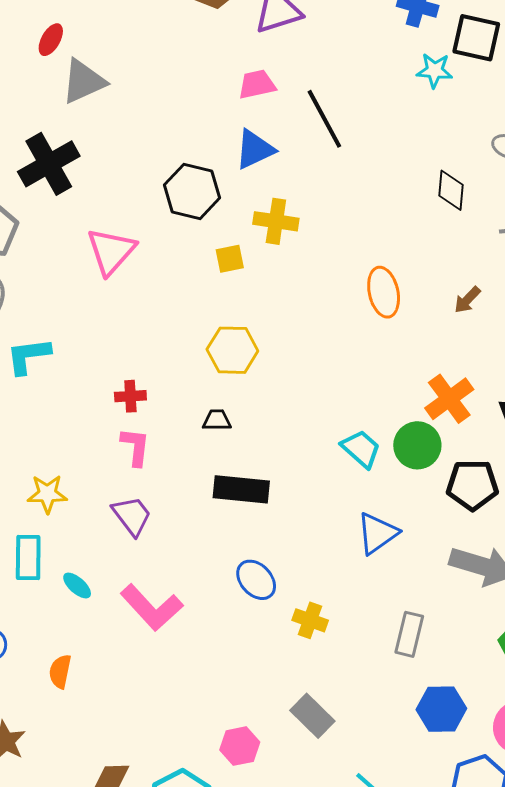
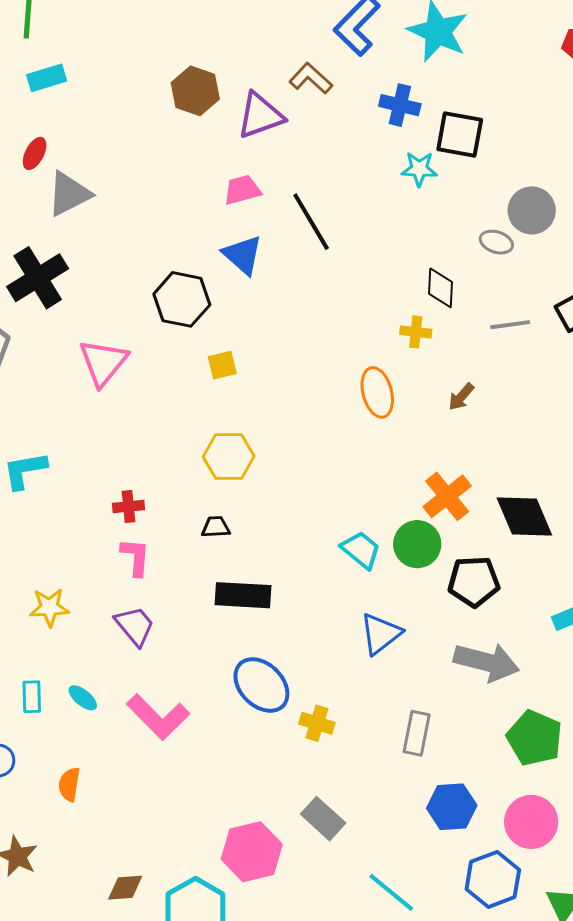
blue triangle: (255, 149) -> (243, 255), turned -51
yellow cross: (276, 221) -> (416, 332), moved, size x0.7
cyan rectangle: (28, 557) -> (32, 697), moved, size x0.7
blue ellipse: (256, 580) -> (261, 685), size x1.4
pink hexagon: (240, 746) -> (252, 852), size x1.5

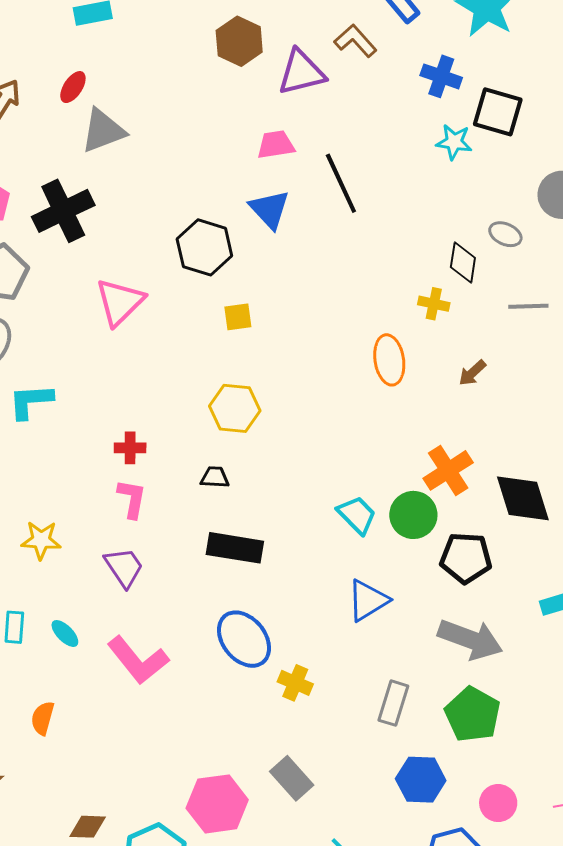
gray ellipse: (496, 242) -> (505, 234), moved
green pentagon: (535, 738) -> (473, 714), moved
pink circle: (531, 822) -> (498, 803), size x0.7

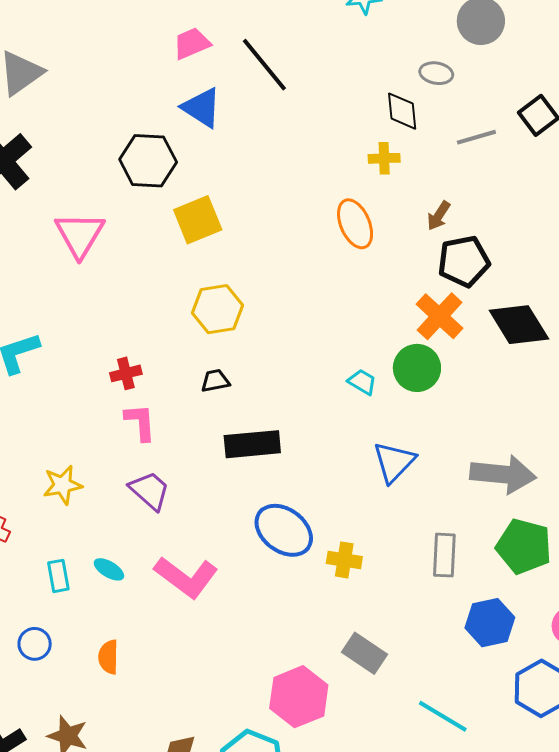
yellow square: (238, 317) -> (198, 220), size x1.6
cyan trapezoid: (357, 515) -> (362, 382), size x0.7
black pentagon: (466, 558) -> (464, 261), moved

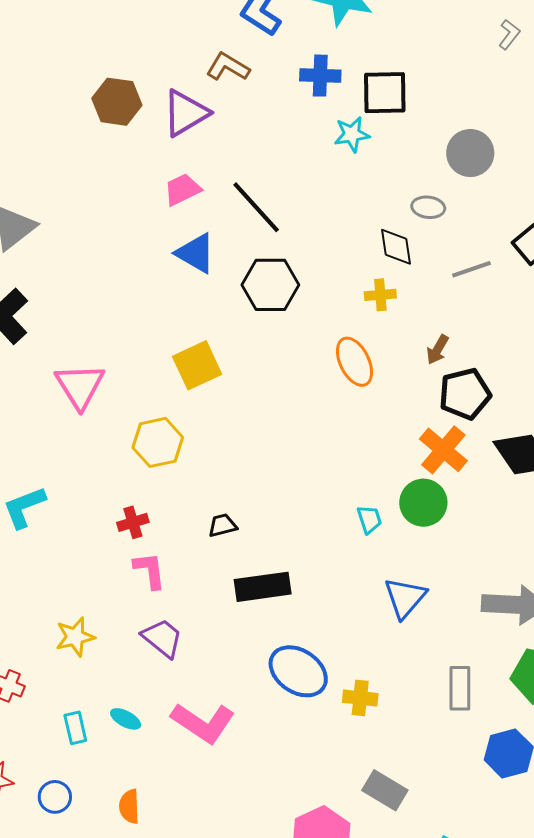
black hexagon: (148, 161) -> (270, 285), moved
yellow hexagon: (217, 309) -> (158, 442), moved
cyan trapezoid: (362, 382) -> (369, 519), turned 44

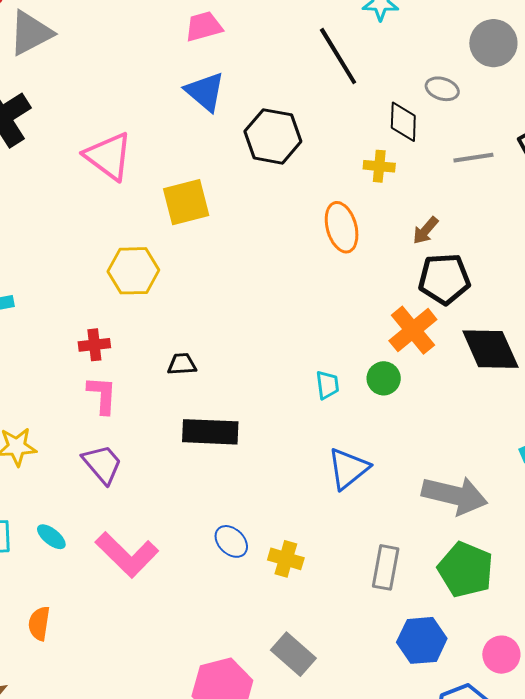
black line: (256, 207) -> (338, 56), moved
pink triangle: (80, 386) -> (108, 156), moved, turned -32
green circle: (423, 503) -> (384, 378), size x0.7
blue ellipse: (298, 671) -> (231, 541), moved, size x0.6

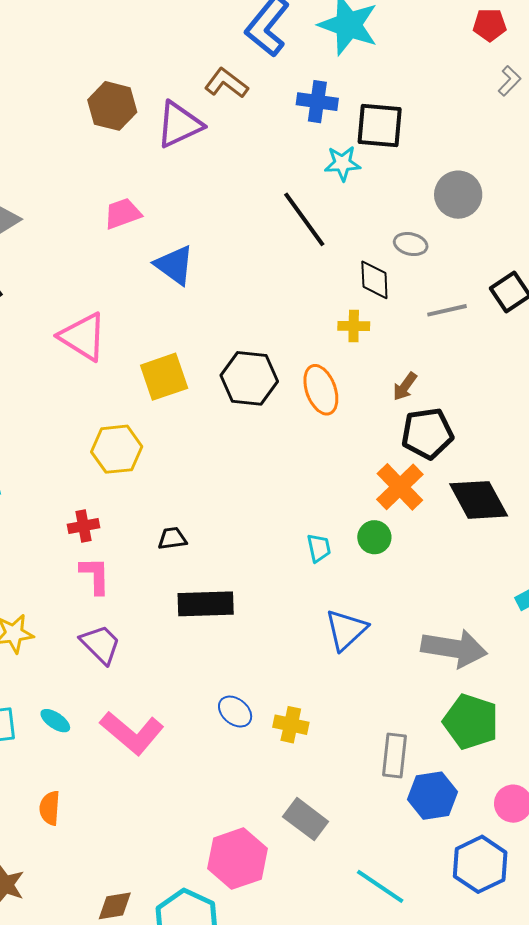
pink trapezoid: (204, 27) -> (123, 214), moved
black hexagon: (273, 136) -> (249, 378), moved
gray rectangle: (386, 567) -> (394, 756), moved

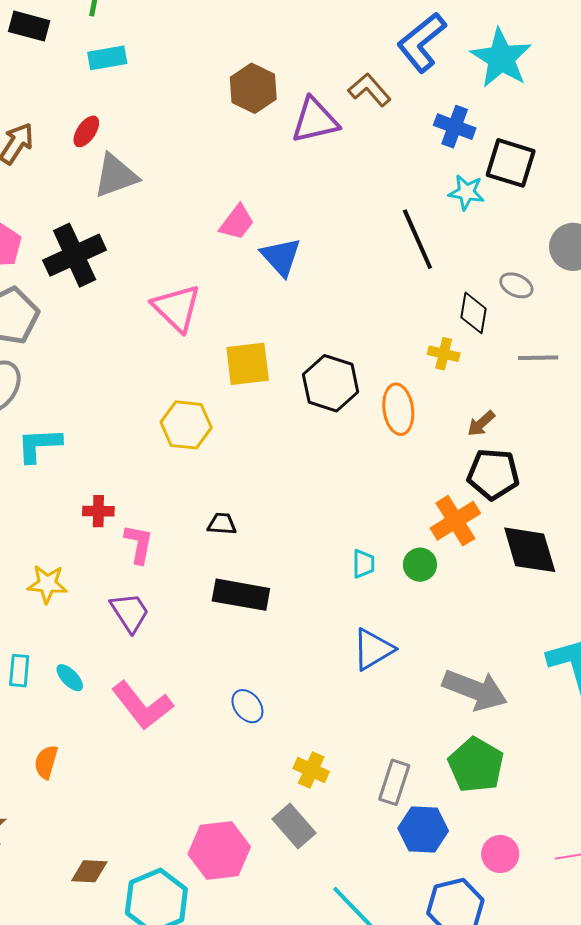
pink trapezoid: (123, 214) -> (237, 222), moved, turned 135
red cross: (83, 526) -> (98, 511), moved
yellow cross: (291, 725) -> (311, 770), moved

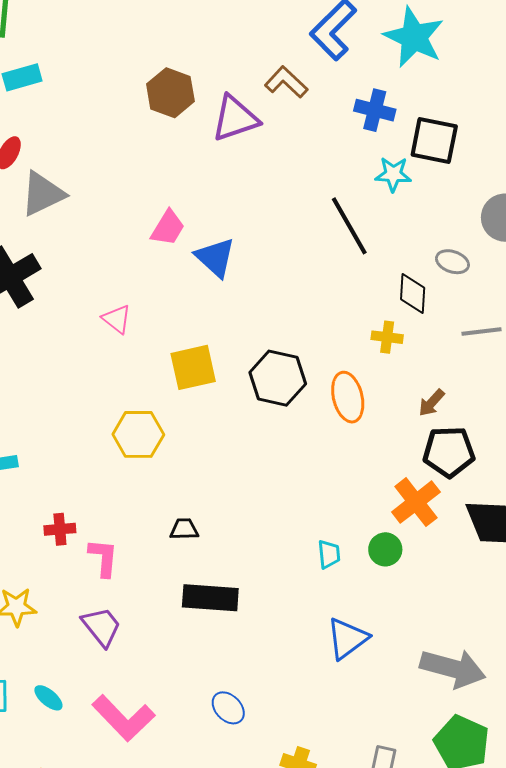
pink triangle: (177, 308) -> (117, 319), size x0.6

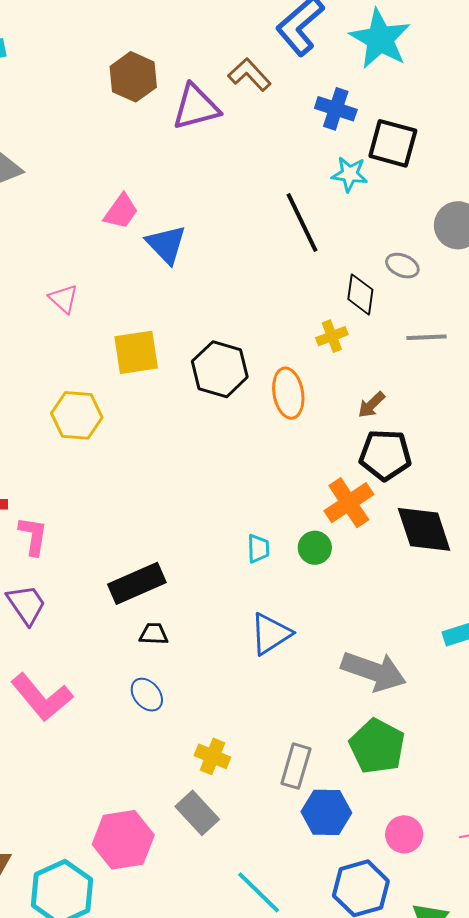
yellow cross: (387, 337) -> (332, 336), turned -32
black trapezoid: (184, 529) -> (154, 634), moved
black rectangle: (210, 598) -> (137, 583), turned -32

